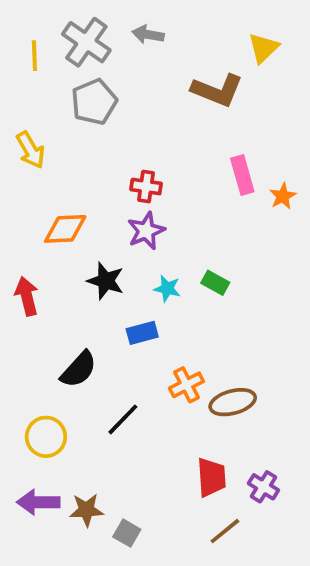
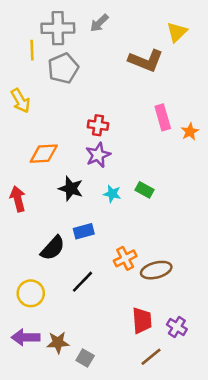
gray arrow: (148, 34) -> (99, 23), turned -54
gray cross: (86, 42) -> (58, 28), turned -36
yellow line: (34, 56) -> (32, 50), moved
blue rectangle: (142, 333) -> (84, 231), moved

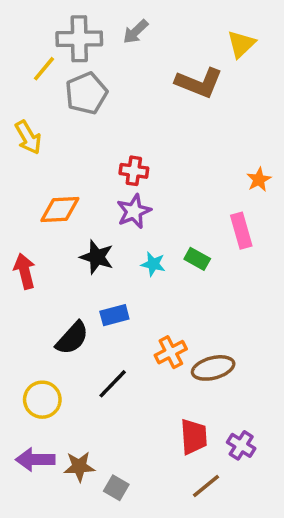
yellow line: (32, 50) -> (44, 69), turned 42
pink rectangle: (163, 117) -> (241, 231), moved

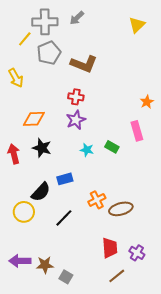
brown L-shape: (199, 83) -> (84, 64), moved
black star: (97, 257) -> (42, 148), moved
yellow circle: (42, 400) -> (24, 212), moved

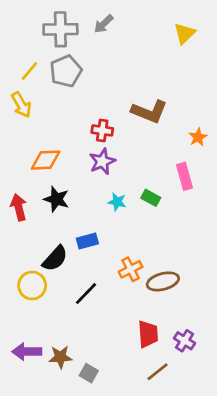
yellow line: (25, 39) -> (29, 71), moved
brown L-shape: (84, 64) -> (149, 112), moved

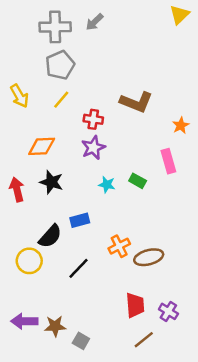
yellow triangle: (184, 33) -> (179, 15), moved
yellow line: (29, 71) -> (61, 100), moved

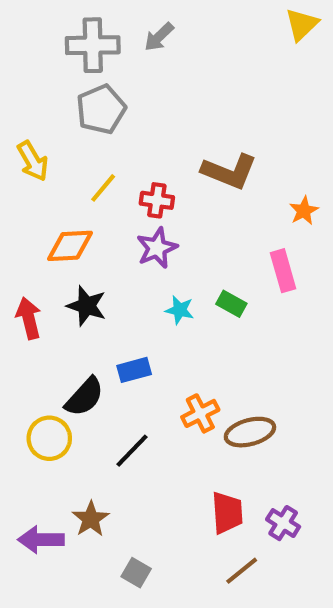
yellow line: (61, 100) -> (103, 188), moved
brown star: (55, 326) -> (91, 519), moved, turned -30

